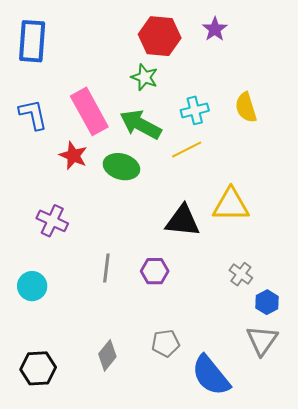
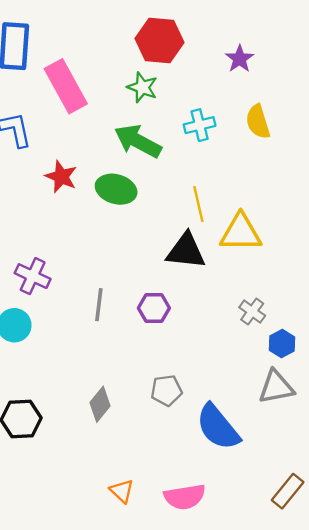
purple star: (215, 29) -> (240, 59), moved
pink rectangle: (89, 111) -> (66, 86), moved
yellow line: (187, 150) -> (198, 204), moved, turned -76
purple cross: (52, 221) -> (33, 276), moved
gray triangle: (262, 340) -> (276, 387), turned 44

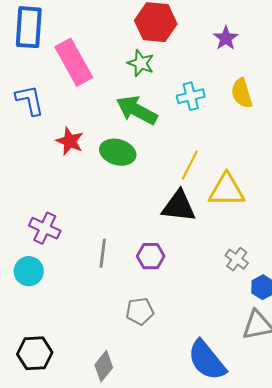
yellow line: (198, 204) -> (190, 165), turned 40
gray pentagon: (166, 390) -> (140, 311), moved
gray diamond: (100, 404) -> (104, 366), moved

